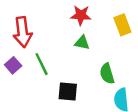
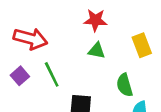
yellow rectangle: (122, 25) -> (142, 45), moved
red arrow: (23, 32) -> (30, 39), turned -68

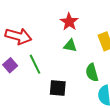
red star: (95, 20) -> (69, 22), turned 30

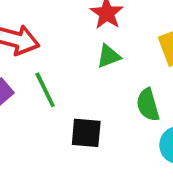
green triangle: (70, 46) -> (109, 56), turned -32

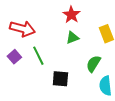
green semicircle: (148, 105) -> (93, 64), turned 48

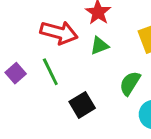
red arrow: (22, 29) -> (59, 33), moved
black square: (60, 79) -> (82, 105), turned -36

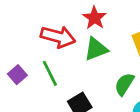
green triangle: (100, 46) -> (96, 49), size x1.4

